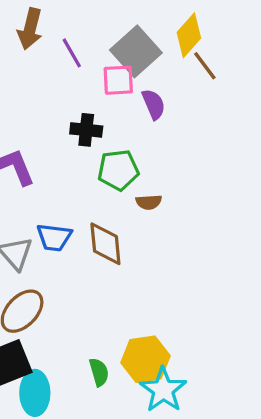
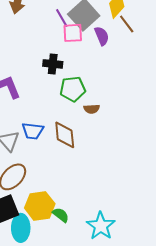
purple line: (72, 53) -> (62, 18), moved
purple semicircle: (154, 104) -> (102, 36), moved
yellow hexagon: (146, 359) -> (40, 206), moved
green semicircle: (99, 372) -> (61, 215), turned -36

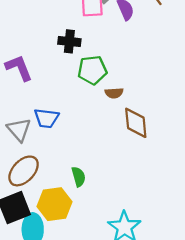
brown diamond: (65, 135) -> (136, 123), moved
green semicircle: (61, 215) -> (79, 177), moved, turned 36

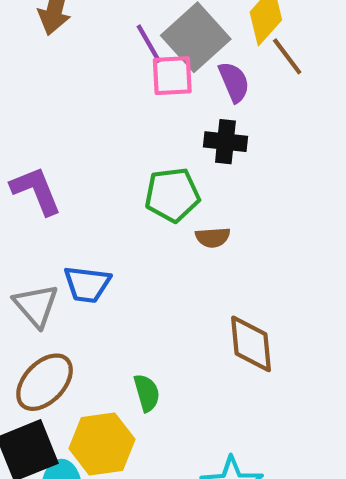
black cross: (69, 41) -> (225, 142), moved
brown diamond: (136, 123) -> (251, 344), moved

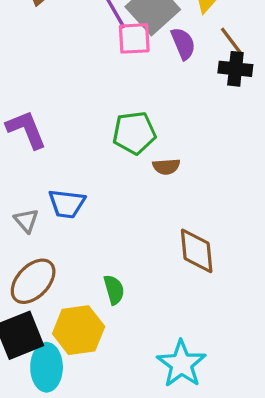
brown line: (287, 56) -> (232, 42), moved
black cross: (225, 142) -> (235, 69), moved
gray triangle: (36, 306) -> (26, 221), size x0.7

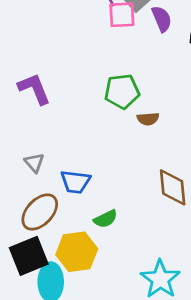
blue trapezoid: (67, 204) -> (75, 182), moved
green semicircle: (114, 290) -> (106, 219), turned 80

